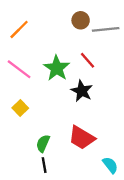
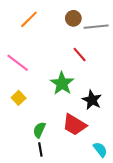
orange line: (19, 29) -> (29, 19), moved
green star: (57, 68) -> (62, 83), moved
black star: (82, 91) -> (92, 100), moved

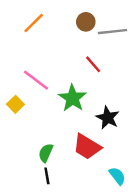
pink line: (18, 63) -> (36, 80), moved
yellow square: (19, 98) -> (15, 104), moved

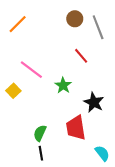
orange line: (34, 23) -> (18, 24), moved
gray line: (112, 32) -> (98, 27), turned 75
green star: (72, 98) -> (63, 85), size x0.7
red trapezoid: (87, 147) -> (76, 128), turned 50

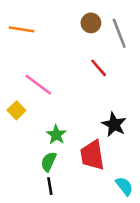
orange line: (18, 24) -> (22, 29), turned 54
green star: (63, 85) -> (56, 135), moved

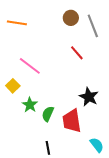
green star: (56, 135) -> (30, 105), moved
green semicircle: (49, 162) -> (48, 114), moved
black line: (50, 186) -> (48, 148), moved

